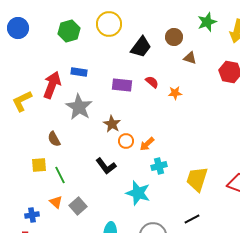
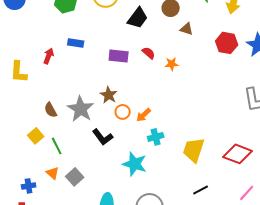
red arrow: (52, 85) -> (49, 56), size x0.6
yellow L-shape: (22, 101) -> (19, 72), turned -60
gray star: (79, 107) -> (81, 109), moved
yellow square: (39, 165) -> (36, 136), turned -35
black line: (192, 219) -> (201, 190), moved

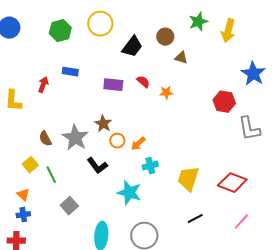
red hexagon: (227, 43) -> (224, 102), moved
orange triangle: (53, 173) -> (23, 195), moved

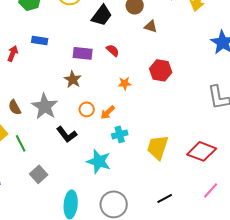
orange star: (166, 93) -> (125, 83), moved
red hexagon: (224, 102) -> (161, 70), moved
brown star: (103, 124) -> (73, 79), moved
black line: (195, 219) -> (165, 198), moved

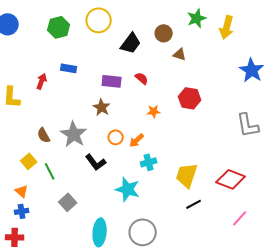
black line: (165, 198) -> (194, 204), moved

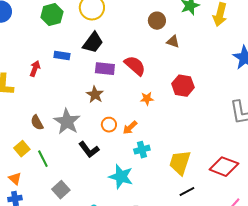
black trapezoid: (131, 43) -> (93, 43), moved
red semicircle: (142, 78) -> (135, 66), size x1.6

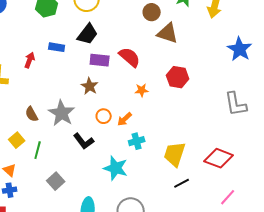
brown triangle: (173, 42) -> (168, 33), size x1.6
green line: (43, 159) -> (38, 150), turned 42

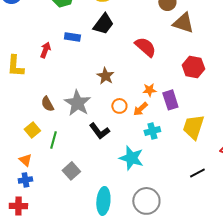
purple rectangle: (100, 60) -> (170, 100), moved, turned 66
orange star: (142, 90) -> (149, 90), moved
yellow trapezoid: (175, 154) -> (193, 127), moved

